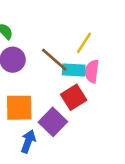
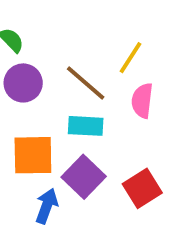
cyan rectangle: (74, 70) -> (86, 126), moved
red square: (74, 97) -> (142, 188), moved

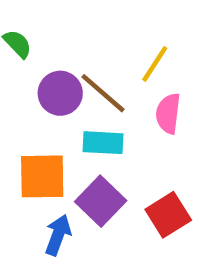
purple circle: (23, 83) -> (60, 93), moved

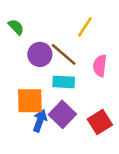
yellow line: (155, 64) -> (85, 27), moved
blue arrow: (58, 235) -> (40, 121), moved

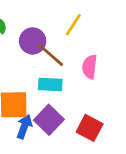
purple circle: (40, 54) -> (33, 41), moved
red square: (100, 122) -> (90, 128), turned -30

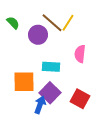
brown line: (50, 55) -> (52, 23), moved
blue arrow: (24, 127) -> (40, 105), moved

